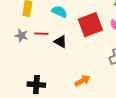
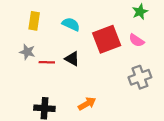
red line: (41, 34) -> (47, 62), moved
orange arrow: (82, 81) -> (87, 104), moved

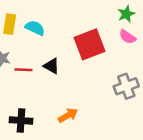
cyan semicircle: (71, 24) -> (35, 28), moved
pink semicircle: (136, 40) -> (128, 37), moved

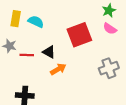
orange arrow: (68, 115) -> (58, 69), moved

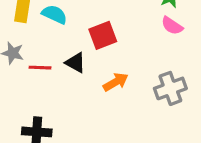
red square: (79, 35) -> (103, 35), moved, size x0.7
orange arrow: (58, 69) -> (116, 82), moved

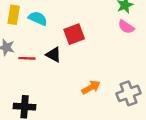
orange arrow: (116, 82) -> (91, 87), moved
gray cross: (170, 88) -> (129, 93), moved

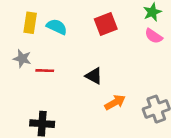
red square: (74, 34) -> (106, 24), moved
black triangle: (54, 55) -> (94, 76), moved

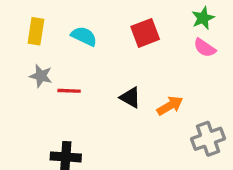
yellow rectangle: (30, 23) -> (36, 31), moved
orange arrow: (115, 102) -> (170, 106), moved

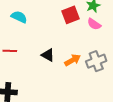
red square: (145, 33) -> (70, 15), moved
gray cross: (208, 139) -> (96, 61), moved

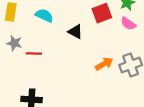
black triangle: (48, 55) -> (75, 32), moved

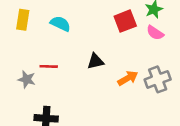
black triangle: (75, 32) -> (95, 61), moved, turned -42
gray star: (14, 43) -> (27, 79), moved

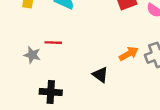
black triangle: (95, 61) -> (100, 75), moved, turned 49

